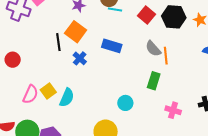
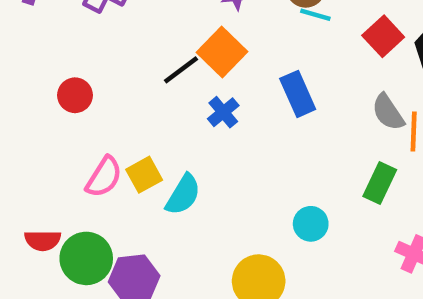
black line: (58, 42) -> (181, 70), turned 54
blue rectangle: (112, 46) -> (298, 94), turned 42

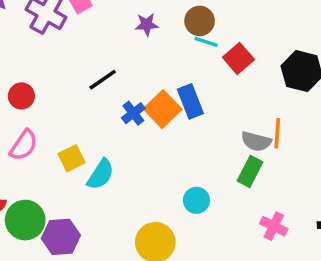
red square: (383, 36) -> (238, 58), moved
orange square: (222, 52) -> (163, 109), moved
gray semicircle: (388, 112) -> (256, 141), moved, turned -44
pink semicircle: (104, 177) -> (24, 145), moved

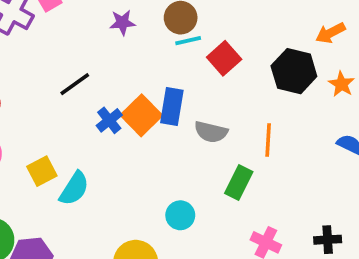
cyan line: (206, 42) -> (188, 41), turned -30
blue rectangle: (190, 101) -> (172, 106), turned 32
gray semicircle: (256, 141) -> (211, 132), moved

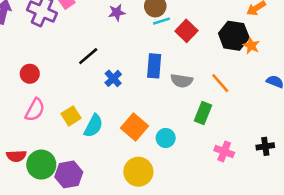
orange star: (341, 84) -> (251, 46), moved
orange square: (141, 115) -> (135, 127), moved
orange line: (268, 140) -> (220, 83), turned -40

